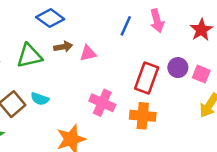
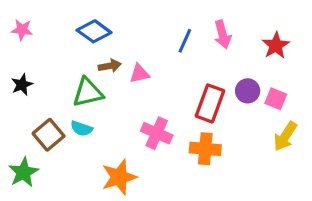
green triangle: (29, 56) -> (88, 92), moved

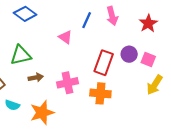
brown arrow: (110, 66) -> (36, 78), moved
pink triangle: (139, 74) -> (65, 37), moved, turned 48
cyan semicircle: (81, 128) -> (12, 105), moved
pink cross: (157, 133) -> (68, 83), turned -36

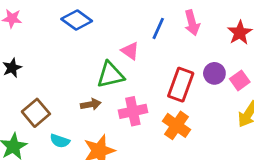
green triangle: (21, 55) -> (110, 75), moved
pink square: (148, 59) -> (240, 80), turned 32
orange cross: (100, 93) -> (176, 125), turned 30

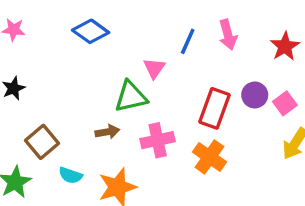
pink triangle: (130, 51) -> (154, 68), turned 30

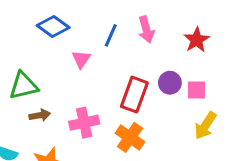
blue diamond: (91, 31) -> (53, 27), moved
green triangle: (131, 97) -> (24, 86), moved
pink square: (285, 103) -> (197, 90), turned 36

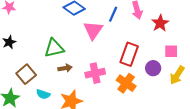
red star: (197, 40) -> (160, 23), moved
pink triangle: (81, 59) -> (93, 30), size x1.5
purple circle: (170, 83) -> (153, 68), moved

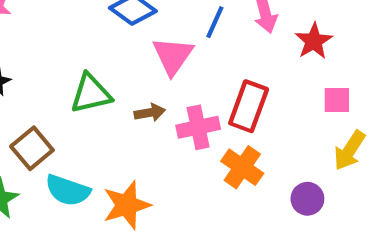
brown arrow: (65, 68) -> (150, 113), moved
purple circle: (153, 68) -> (307, 199), moved
pink cross: (95, 73) -> (198, 127), moved
cyan semicircle: (43, 94) -> (68, 190), size x1.5

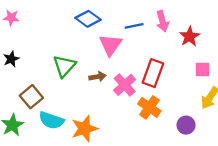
blue line: (215, 22) -> (134, 26), turned 54
green triangle: (91, 94) -> (64, 66), turned -35
pink cross: (198, 127) -> (125, 85), turned -30

